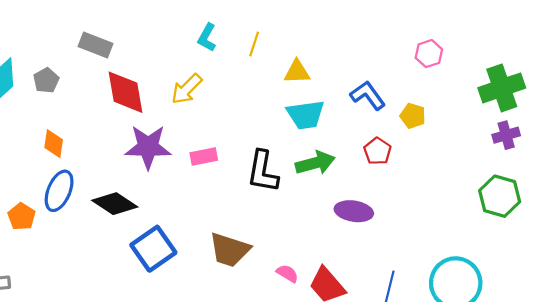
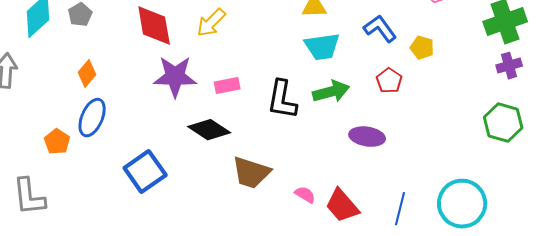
orange diamond: (54, 144) -> (87, 74), turned 32
black diamond: (115, 204) -> (209, 130), moved
blue square: (153, 249) -> (145, 172), moved

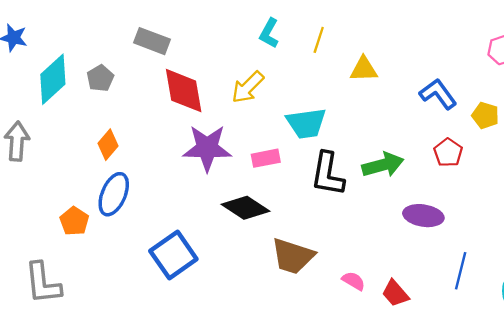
cyan trapezoid: (322, 47) -> (306, 123), moved
red trapezoid: (342, 206) -> (395, 293), size x0.7
blue line: (400, 209) -> (461, 271), moved

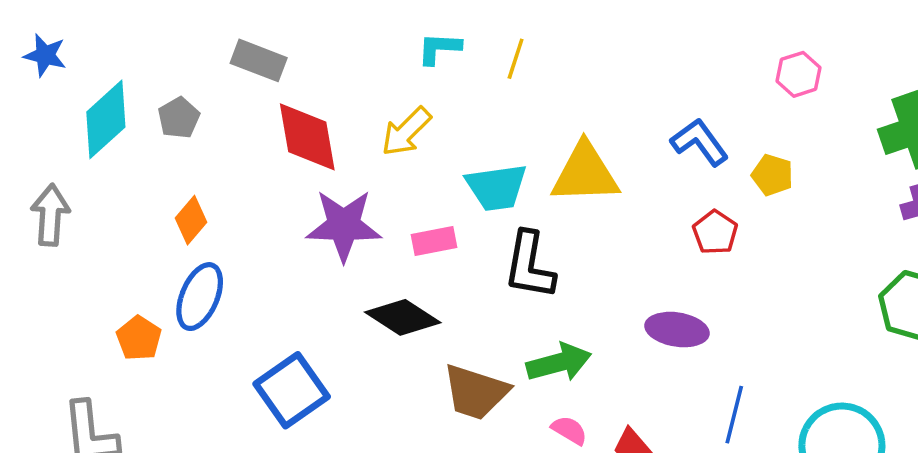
cyan L-shape: (269, 33) -> (439, 48), turned 64
yellow triangle: (364, 69) -> (585, 173), moved, size x1.6
green arrow: (383, 165) -> (559, 363), moved

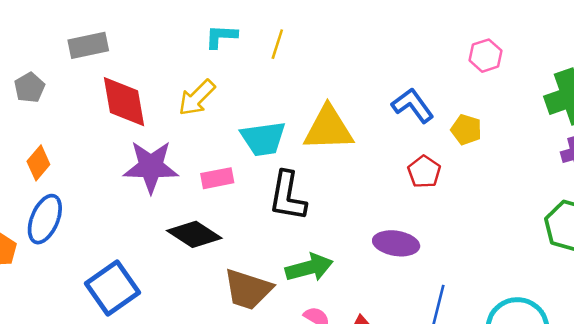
gray rectangle: (259, 60) -> (88, 45), turned -33

